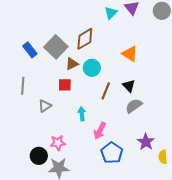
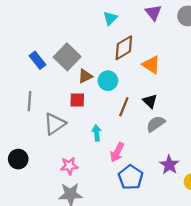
cyan triangle: (111, 13) -> (110, 18), moved
brown diamond: (85, 39) -> (124, 48), moved
gray triangle: (45, 106) -> (55, 124), size x1.5
black circle: (39, 156) -> (18, 159), moved

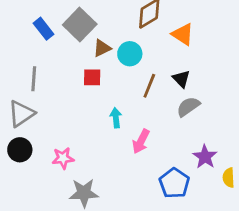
gray triangle: (55, 124) -> (21, 114), moved
pink star: (69, 166) -> (63, 158), moved
blue pentagon: (131, 177) -> (174, 183), moved

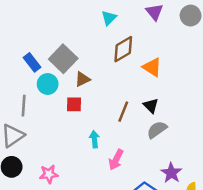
cyan circle: (130, 54) -> (48, 84), moved

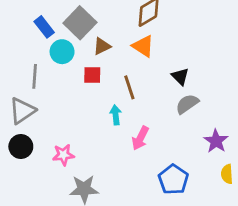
orange triangle: (152, 67) -> (143, 46), moved
brown line: (123, 112) -> (129, 87), moved, turned -40
purple star: (171, 173) -> (216, 141), moved

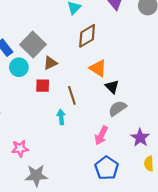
orange triangle: (143, 46) -> (98, 68), moved
pink arrow: (140, 138) -> (101, 135), moved

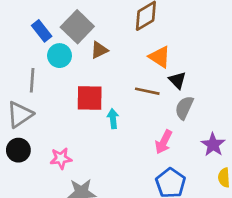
red square: (43, 86) -> (90, 98), moved, size x1.5
brown line: (72, 95) -> (147, 91), moved, turned -60
gray semicircle: (117, 108) -> (184, 108), turned -30

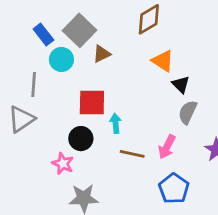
brown line: (147, 91) -> (132, 154), moved
black circle: (18, 150) -> (81, 139), moved
pink star: (61, 158) -> (63, 164), turned 30

